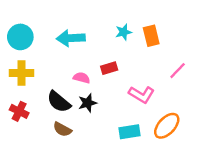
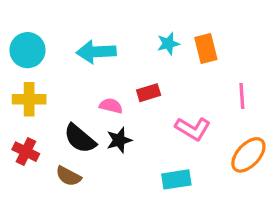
pink line: (178, 71) -> (242, 96), turned -48
orange ellipse: (167, 126) -> (248, 155), moved
brown semicircle: (62, 129) -> (68, 176), moved

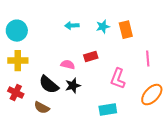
cyan arrow: (96, 52) -> (72, 26), moved, size x0.6
pink L-shape: (193, 129) -> (118, 79), turned 80

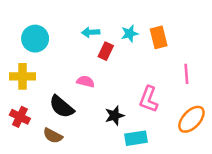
cyan circle: (17, 31) -> (35, 39), moved
red rectangle: (91, 57) -> (106, 51), moved, turned -48
black star: (73, 86) -> (115, 116), moved

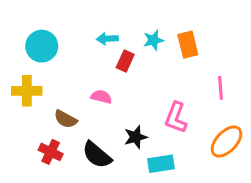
black semicircle: (62, 107) -> (97, 155), moved
red cross: (20, 117) -> (51, 152), moved
brown semicircle: (53, 136) -> (66, 119), moved

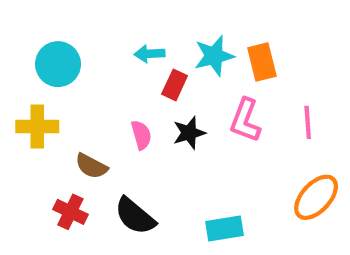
cyan star: (153, 40) -> (214, 56), size x1.4
pink semicircle: (101, 97) -> (141, 135), turned 60
pink L-shape: (176, 118) -> (245, 120), moved
black star: (136, 137) -> (189, 133), moved

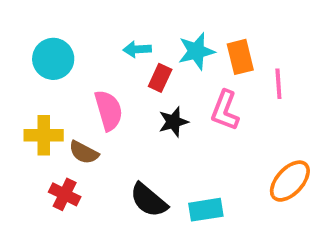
pink line: (308, 122) -> (278, 84), moved
yellow cross: (37, 127) -> (44, 135), moved
pink semicircle: (141, 135) -> (109, 110), moved, size x1.5
black semicircle: (135, 216) -> (149, 200), moved

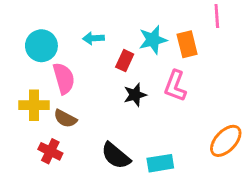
cyan arrow: (137, 49) -> (93, 38), moved
pink line: (278, 84) -> (217, 16), moved
pink semicircle: (109, 110) -> (64, 78), moved

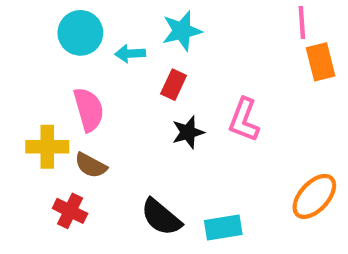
cyan star: (153, 40) -> (182, 31), moved
orange rectangle: (187, 44) -> (321, 62), moved
cyan circle: (41, 46) -> (80, 33), moved

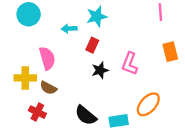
cyan circle: (80, 33) -> (29, 14), moved
orange rectangle: (321, 62) -> (170, 52), moved
orange ellipse: (314, 196) -> (148, 104), moved

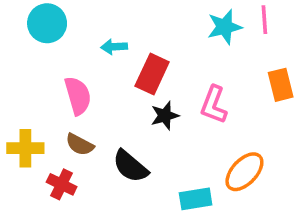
cyan star: (97, 16) -> (225, 27), moved
red rectangle: (92, 45) -> (152, 74), size x1.5
yellow cross: (25, 78) -> (25, 148), moved
black semicircle: (86, 115) -> (130, 166), moved

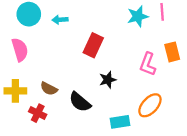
cyan arrow: (114, 47) -> (60, 20), moved
pink semicircle: (78, 96) -> (20, 50), moved
pink L-shape: (214, 105) -> (148, 64), moved
black star: (165, 116) -> (108, 80), moved

